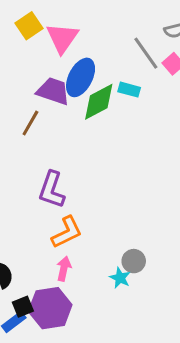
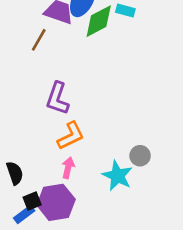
gray circle: (134, 261) -> (140, 156), moved
cyan star: (120, 278) -> (117, 176), size x1.6

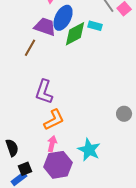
gray circle: (140, 156) -> (124, 114), moved
purple hexagon: (56, 202) -> (58, 165), moved

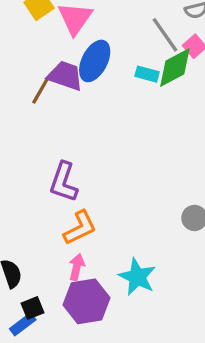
green diamond: (75, 34) -> (175, 67), moved
brown line: (30, 48) -> (41, 90), moved

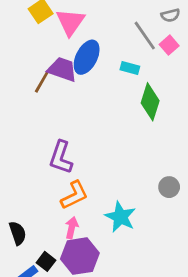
green diamond: (175, 67) -> (150, 102), moved, turned -45
cyan star: (137, 277) -> (120, 217), moved
black square: (33, 308) -> (46, 261), moved, turned -30

